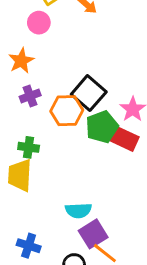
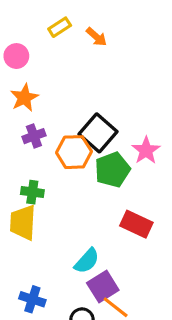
pink circle: (39, 23) -> (16, 56), moved
red rectangle: (124, 139) -> (136, 224), moved
cyan semicircle: (78, 210) -> (87, 261), turned -45

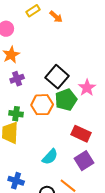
orange hexagon: (74, 152) -> (42, 105), moved
purple square: (103, 287) -> (84, 161), moved

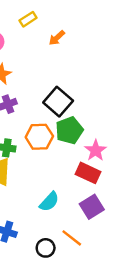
orange arrow: (56, 17) -> (57, 38), moved, turned 96
pink star: (87, 88) -> (96, 150), moved

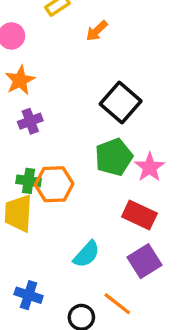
black square: (58, 102) -> (121, 102), moved
orange hexagon: (39, 137) -> (54, 184), moved
pink star: (96, 150) -> (150, 167), moved

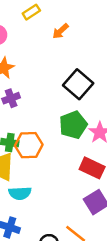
cyan semicircle: (87, 254) -> (20, 193), moved, turned 45

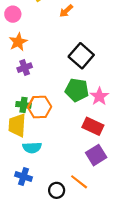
green pentagon: (73, 125) -> (77, 90), turned 30

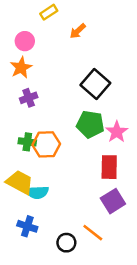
pink circle: (13, 14) -> (25, 41), moved
yellow trapezoid: (17, 125) -> (20, 182), moved, turned 115
red rectangle: (93, 126) -> (109, 167), turned 66

